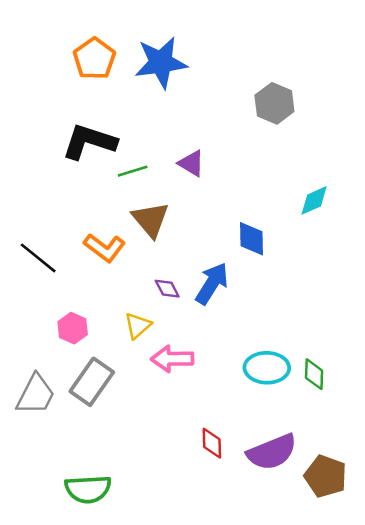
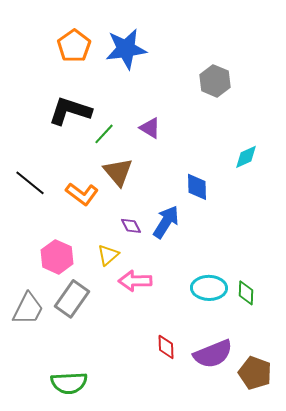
green line: (133, 171) -> (104, 134), turned -30
black line: (38, 258) -> (30, 183), moved
pink hexagon: (73, 328) -> (57, 257), size x1.4

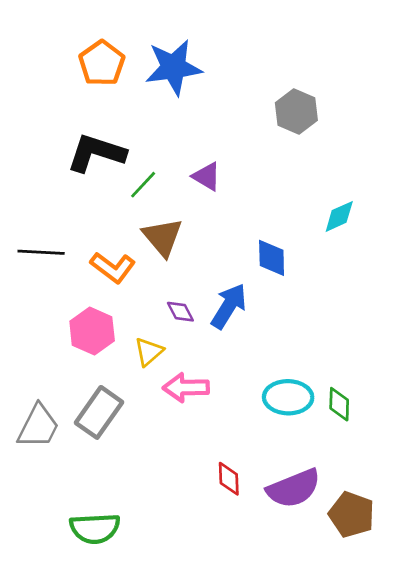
black line: (30, 183) -> (41, 252), turned -36
pink hexagon: (57, 257) -> (92, 331), moved

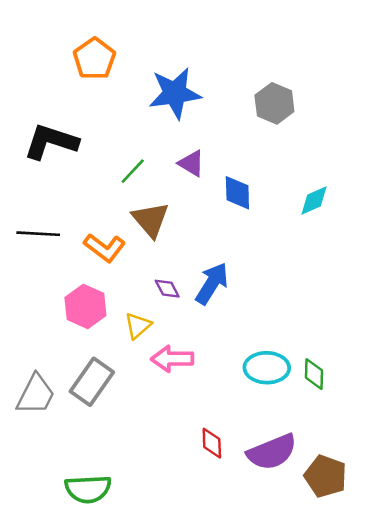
blue star: (174, 67) -> (175, 93), moved
black L-shape: (96, 153) -> (51, 142), moved
blue diamond: (272, 258) -> (237, 193), moved

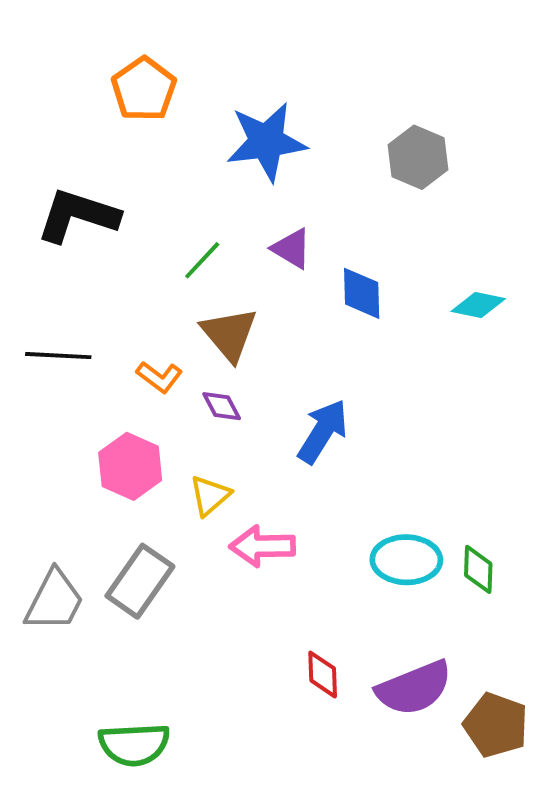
cyan diamond: (314, 200) -> (478, 305), turned 36
orange L-shape: (105, 248) -> (159, 377), size x0.7
purple diamond: (167, 289) -> (222, 406), moved

